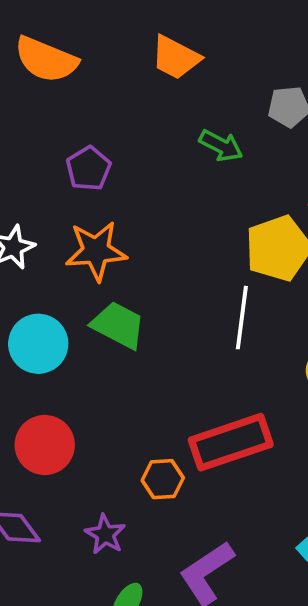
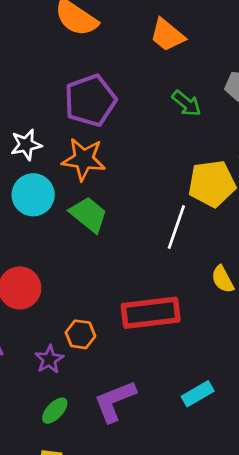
purple pentagon: (89, 169) -> (90, 100), size x1.6
cyan circle: (38, 344) -> (33, 195), moved
orange hexagon: (163, 479) -> (80, 334), moved

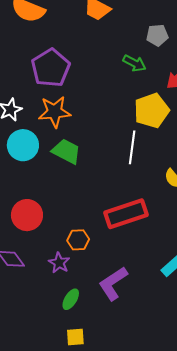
green arrow: (186, 103) -> (134, 63), moved

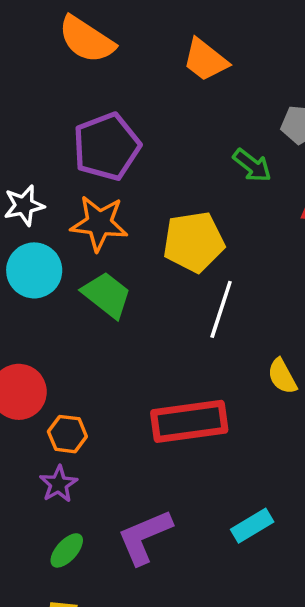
yellow pentagon: (152, 111) -> (194, 242), moved
orange hexagon: (78, 240) -> (67, 434), moved

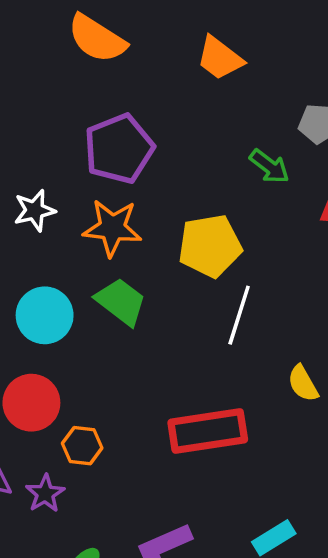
cyan circle: (34, 270) -> (45, 315), moved
purple star: (59, 484) -> (45, 494), moved

